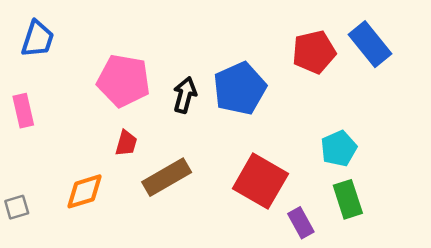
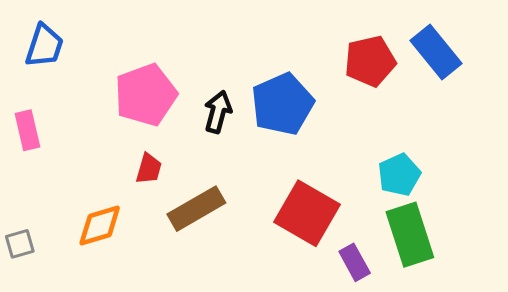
pink pentagon: (124, 81) -> (146, 95), turned -30
green rectangle: (348, 199) -> (410, 235), size x1.4

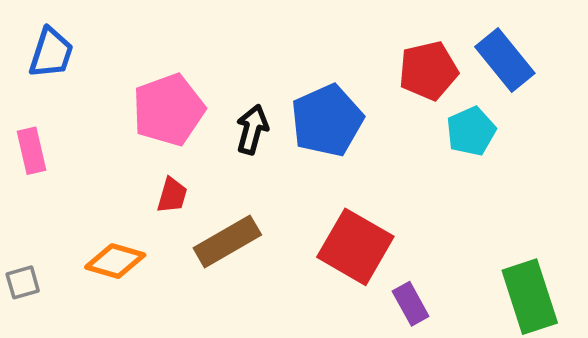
cyan pentagon: (399, 175) -> (471, 131), moved
orange diamond: (100, 225) -> (115, 261), turned 33
green rectangle: (410, 235) -> (530, 297), moved

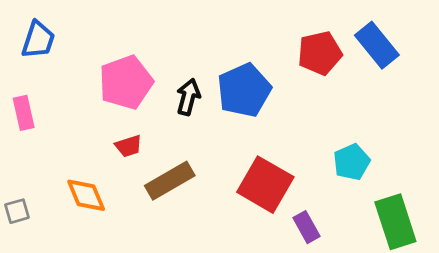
cyan pentagon: (471, 131) -> (352, 162), moved
red trapezoid: (172, 195) -> (129, 146), turned 56
orange diamond: (115, 261) -> (86, 195), turned 51

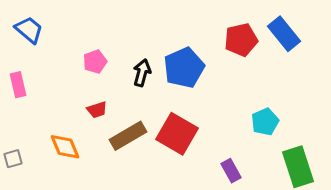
blue trapezoid: (38, 40) -> (29, 30), turned -68
pink pentagon: (126, 82) -> (95, 62), size x0.6
red square: (265, 185) -> (177, 134), moved

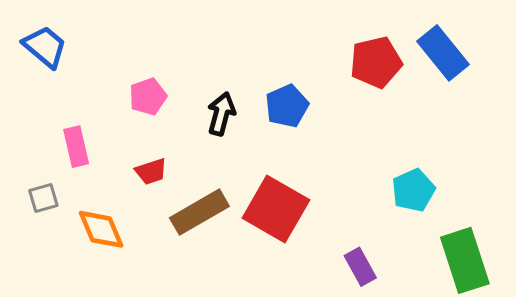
blue pentagon: (184, 68) -> (287, 106), size x0.7
pink rectangle: (18, 85) -> (76, 147), moved
gray square: (13, 159) -> (43, 198), moved

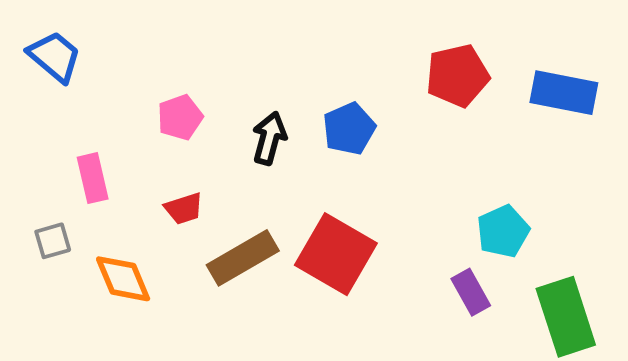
blue rectangle: (443, 53) -> (564, 93), moved, turned -40
purple rectangle: (360, 267) -> (471, 292), moved

